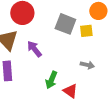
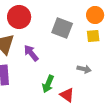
yellow square: (86, 31) -> (93, 36), moved

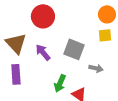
red circle: (19, 17) -> (43, 16), moved
gray square: (62, 28) -> (74, 49), moved

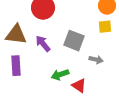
brown triangle: (16, 43) -> (16, 35), turned -40
green arrow: (60, 83) -> (60, 75), turned 48

